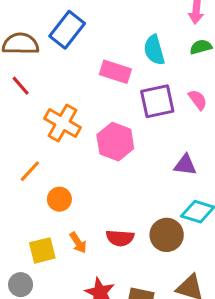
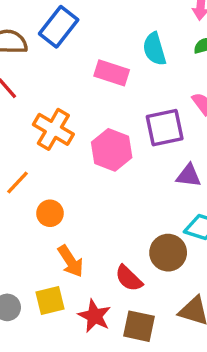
purple square: (157, 101) -> (165, 128), moved
red semicircle: (120, 238) -> (129, 278), moved, turned 40
orange arrow: (78, 243) -> (71, 261), size x1.4
yellow square: (42, 250) -> (50, 301), moved

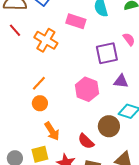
orange cross: (53, 129) -> (46, 40), moved
pink hexagon: (112, 150) -> (87, 89), moved
orange line: (17, 182) -> (39, 83), moved

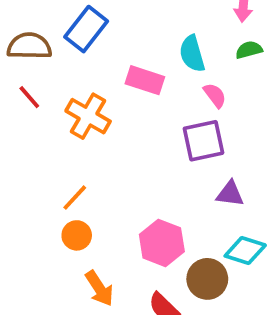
pink semicircle: (129, 39) -> (215, 95), moved
pink hexagon: (87, 89) -> (162, 243), moved

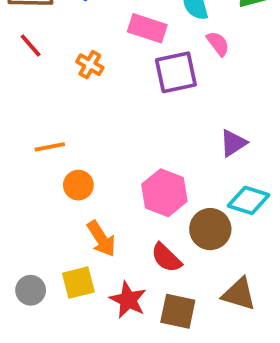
orange cross: (88, 116) -> (90, 65), size x0.6
purple square: (204, 141) -> (176, 72), moved
purple triangle: (230, 194) -> (233, 143), turned -40
orange line: (75, 198) -> (50, 147), moved, turned 36

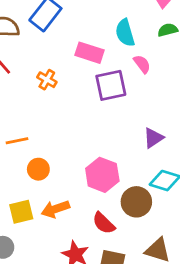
orange arrow: (101, 239) -> (55, 209), turned 104
yellow square: (78, 283) -> (21, 212), moved

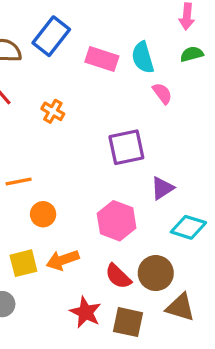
pink rectangle: (89, 53) -> (102, 59), moved
purple square: (111, 85) -> (126, 147), moved
purple triangle: (153, 138) -> (162, 188), moved
brown circle: (136, 202) -> (156, 273), moved

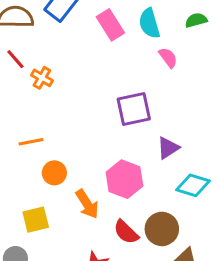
pink rectangle: (102, 59) -> (110, 25), turned 40
orange cross: (53, 111) -> (42, 78), moved
orange arrow: (63, 260) -> (87, 204), moved, turned -104

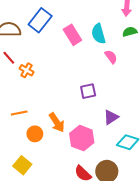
purple square: (134, 109) -> (88, 91), size x0.7
orange arrow: (87, 204) -> (57, 122), moved
yellow square: (36, 220) -> (22, 165), turned -36

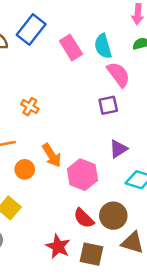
pink semicircle: (111, 57) -> (118, 74), size x1.5
orange cross: (27, 70) -> (30, 107), moved
purple square: (88, 91) -> (108, 105), moved

